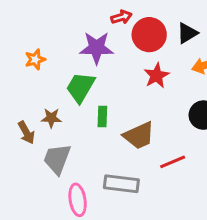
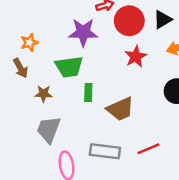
green trapezoid: (80, 87) -> (69, 67), turned -128
brown arrow: (26, 133) -> (20, 68), moved
red line: (173, 162) -> (148, 149), moved

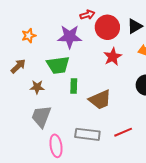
orange star: (29, 43) -> (29, 36), moved
brown arrow: (20, 68) -> (18, 66), turned -105

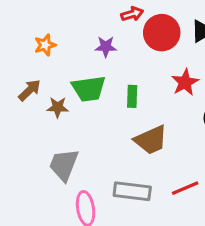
purple star: (70, 37) -> (106, 47), size x0.6
red star: (113, 57) -> (185, 82), moved
green rectangle: (74, 86) -> (132, 96), moved
brown star: (37, 87) -> (58, 107), moved

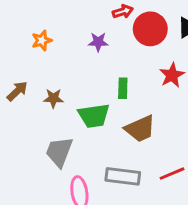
green trapezoid: (89, 89) -> (94, 116), moved
brown arrow: (30, 90) -> (17, 91), moved

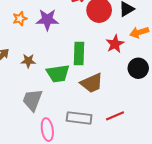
purple star: (98, 42) -> (47, 20), moved, size x1.5
green rectangle: (123, 88) -> (79, 53), size x1.5

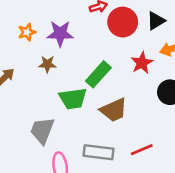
green rectangle: (79, 53) -> (98, 74), turned 40
brown star: (28, 61) -> (47, 64), moved

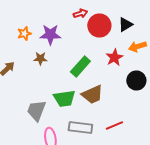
green trapezoid: (73, 99) -> (64, 98), moved

